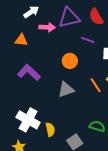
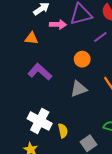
purple line: (88, 40) -> (100, 37), turned -56

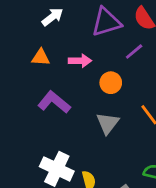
pink arrow: (58, 25) -> (80, 61), moved
gray triangle: (79, 89) -> (108, 123), turned -30

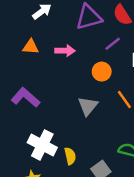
orange circle: (111, 83) -> (102, 72), moved
purple L-shape: (54, 102) -> (25, 98), moved

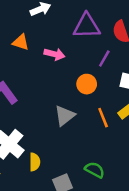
purple line: (113, 44) -> (104, 59), turned -35

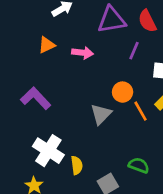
orange triangle: (21, 42) -> (47, 45), turned -36
orange circle: (87, 84) -> (123, 92), moved

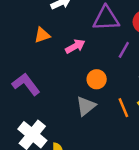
pink arrow: (83, 53) -> (75, 46), turned -42
orange circle: (123, 92) -> (97, 79), moved

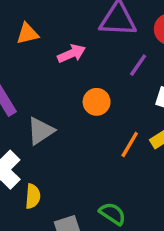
gray triangle: (86, 106) -> (41, 131), moved
orange line: (123, 108) -> (130, 144), turned 48

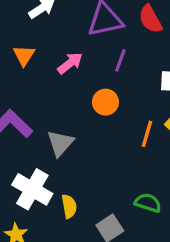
orange triangle: (27, 34) -> (24, 55), turned -30
purple line: (138, 65) -> (120, 60), moved

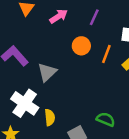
orange line: (147, 134) -> (106, 54), moved

